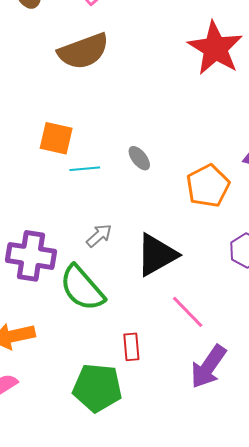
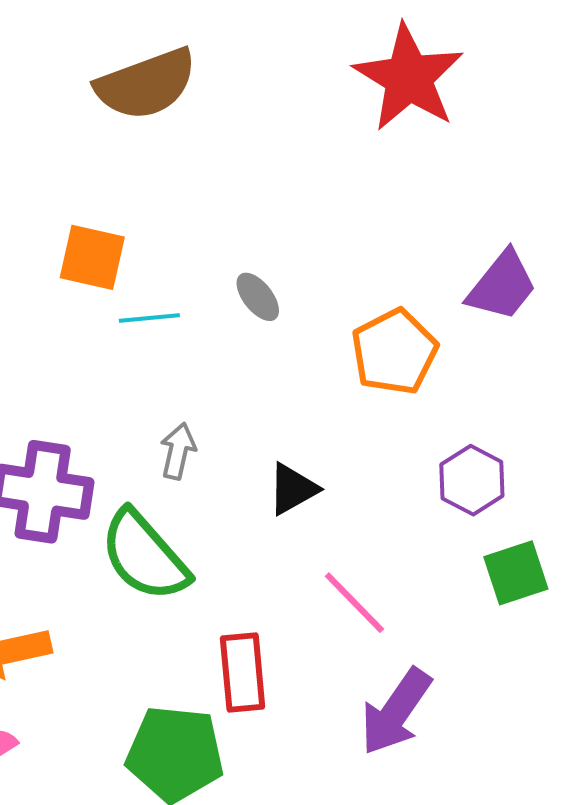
gray arrow: (99, 236) -> (178, 451), turned -36
black triangle: (157, 255) -> (293, 489), size x0.6
red rectangle: (131, 347) -> (243, 672), size x1.4

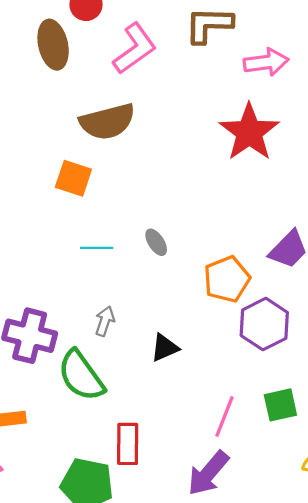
orange square: (92, 257) -> (73, 178), moved
purple hexagon: (472, 480) -> (264, 324), moved, size x1.4
pink line: (354, 603) -> (225, 417), moved, turned 60

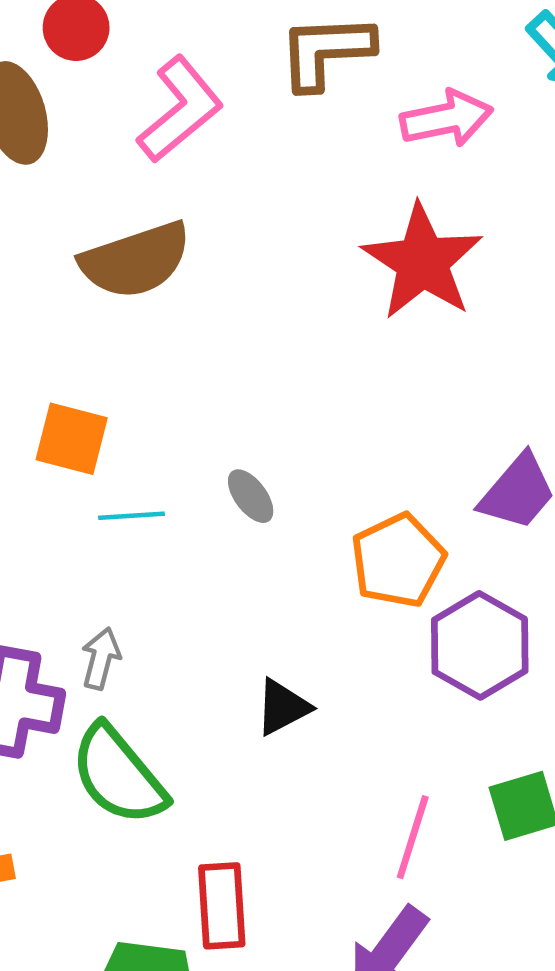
orange square: (73, 178) -> (72, 439), moved
gray arrow: (105, 321) -> (101, 658), moved

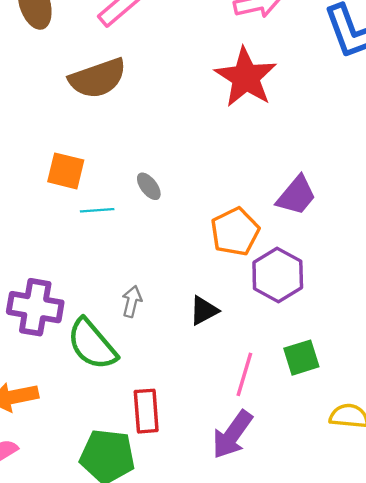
gray ellipse: (251, 496) -> (149, 186), moved
gray arrow: (101, 658) -> (132, 301), moved
black triangle: (283, 707) -> (204, 311), moved

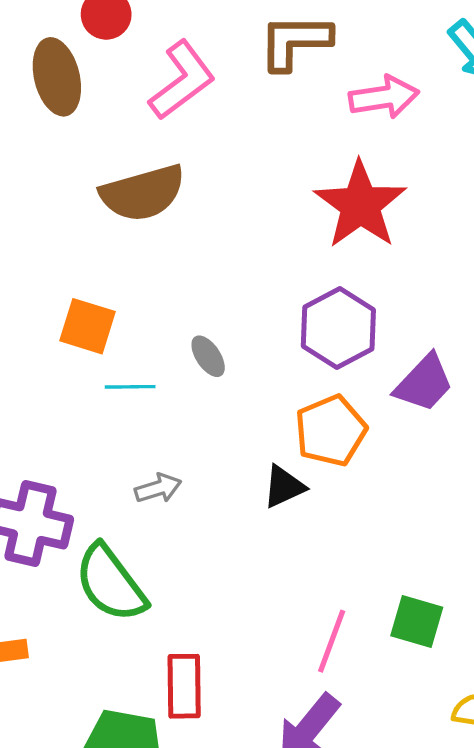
purple hexagon: (278, 275) -> (338, 328), moved
gray arrow: (132, 301) -> (158, 488), moved, turned 56
black triangle: (204, 311) -> (284, 487), moved
green square: (301, 358) -> (417, 622), turned 30

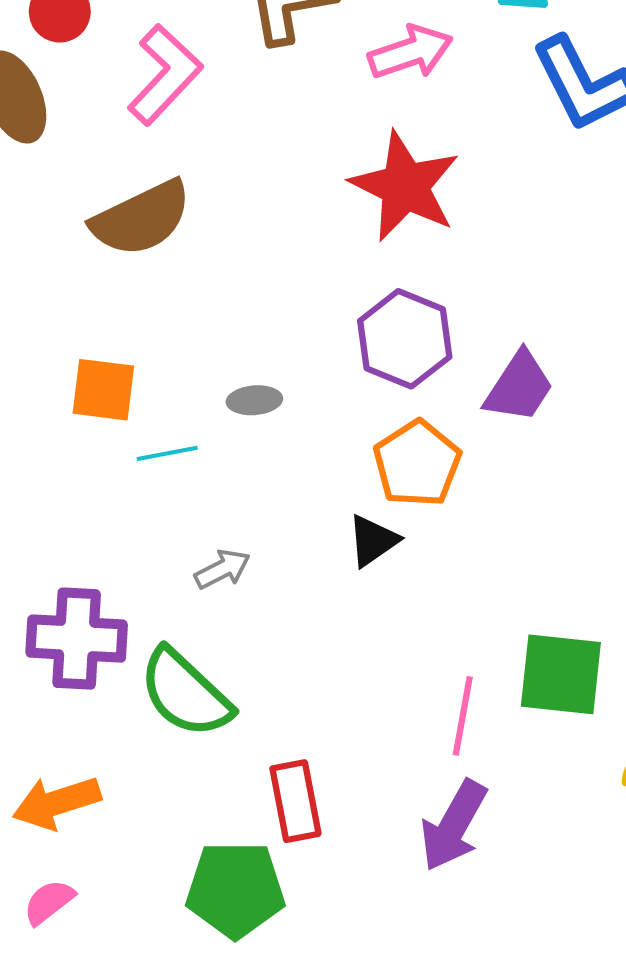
gray ellipse: (208, 356) -> (254, 400), turned -51
green square: (417, 622) -> (561, 674), size x1.4

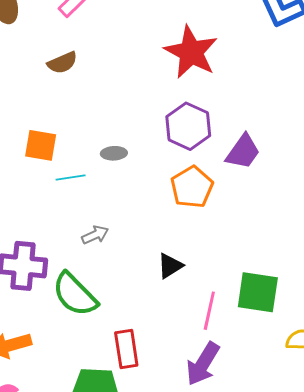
brown semicircle: (141, 218) -> (62, 63), size x0.6
black triangle: (373, 541) -> (170, 266), moved

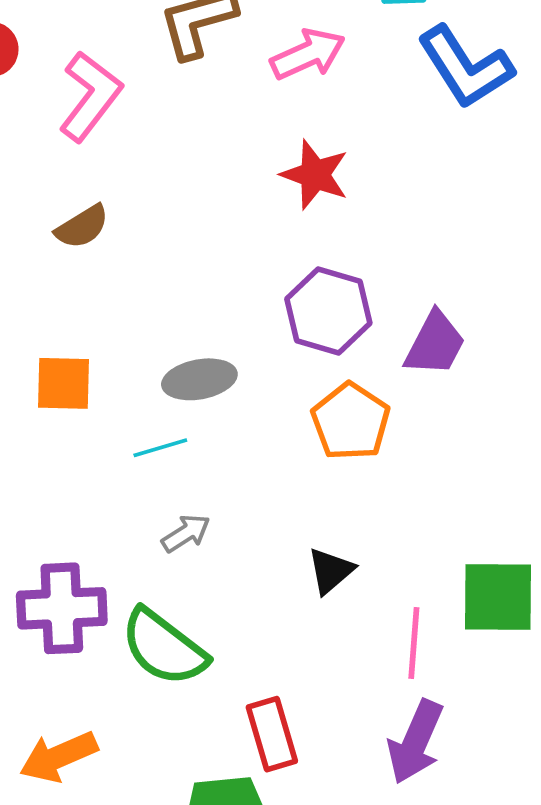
red star: (191, 52) -> (315, 175), size x0.7
gray ellipse: (114, 153) -> (199, 379), size x1.5
cyan line: (71, 177) -> (160, 448), moved

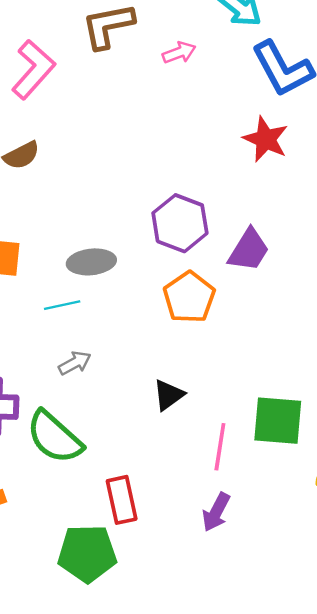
pink arrow: (308, 54) -> (179, 53), size x0.7
red star: (315, 175) -> (266, 139), moved
purple arrow: (415, 742) -> (216, 512), size x0.7

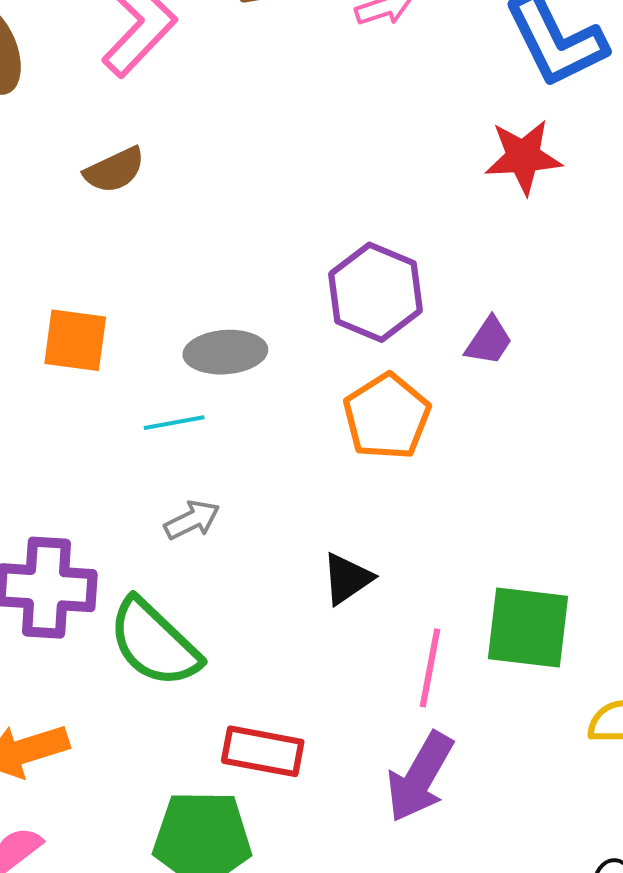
red star: (266, 139) -> (523, 157), turned -30
purple trapezoid: (249, 250) -> (489, 341), size x0.7
red rectangle: (122, 500) -> (263, 751), turned -69
purple arrow: (216, 512) -> (420, 777), size x1.4

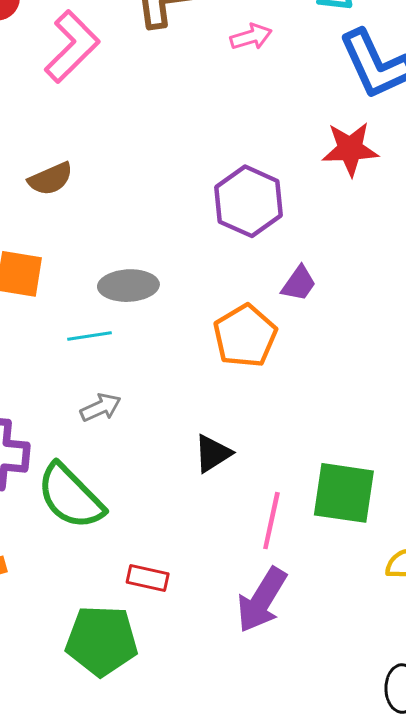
brown semicircle: (115, 170) -> (51, 179), moved
purple hexagon: (376, 292) -> (249, 201), moved
purple trapezoid: (489, 341) -> (299, 283), moved
red rectangle: (263, 751) -> (148, 578), size x0.7

